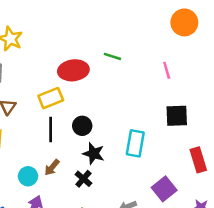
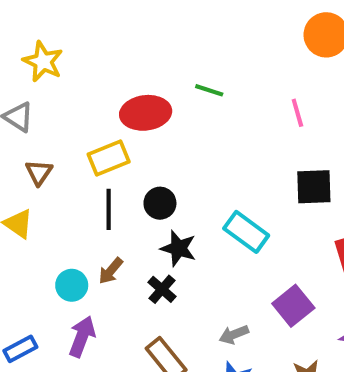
cyan rectangle: (135, 143) -> (246, 232), turned -64

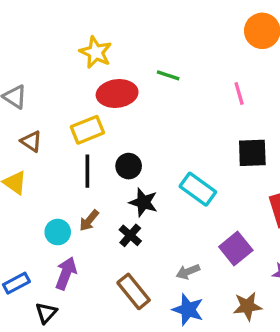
yellow star: (43, 62) -> (96, 52), moved
brown triangle: (39, 172) -> (31, 141), turned -30

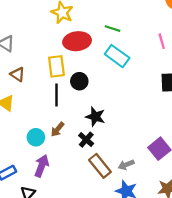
yellow rectangle: (87, 130) -> (56, 66), turned -75
black circle: (129, 166) -> (79, 81), moved
cyan rectangle: (198, 189) -> (117, 56), moved
brown rectangle: (134, 291) -> (100, 166), moved

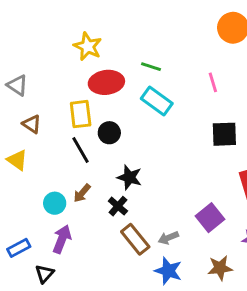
black line: (56, 95) -> (81, 150), turned -30

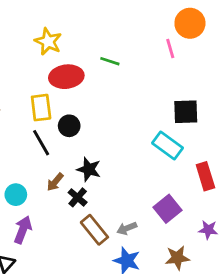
pink line: (213, 82) -> (170, 49), moved
cyan rectangle: (157, 101) -> (167, 145), moved
black square: (224, 134) -> (186, 112), moved
brown arrow: (82, 193) -> (55, 182), moved

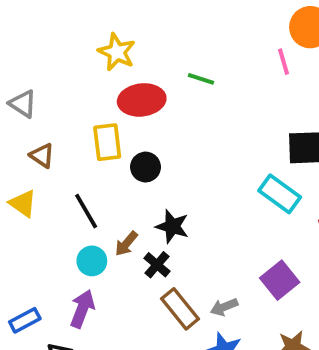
black line: (41, 143) -> (86, 211), moved
cyan circle: (16, 195) -> (92, 261), moved

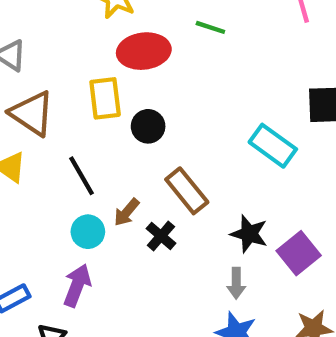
brown triangle: (42, 156) -> (32, 113), size x1.6
cyan rectangle: (280, 194) -> (273, 146), moved
black star: (172, 226) -> (249, 234), moved
gray arrow: (224, 307) -> (236, 283), turned -68
brown rectangle: (180, 309) -> (187, 191), moved

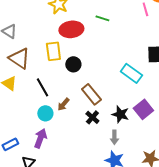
black cross: (161, 236) -> (92, 117), moved
purple square: (299, 253) -> (143, 109), moved

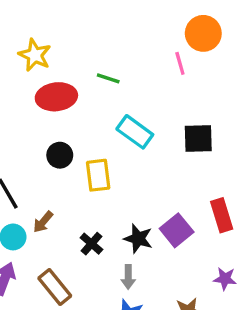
yellow rectangle: (53, 51) -> (98, 175), moved
cyan rectangle: (131, 73) -> (135, 132), moved
brown rectangle: (91, 94) -> (55, 287), moved

